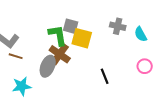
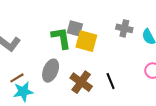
brown cross: (60, 54) -> (81, 82), moved
brown line: (16, 56) -> (17, 78), moved, turned -48

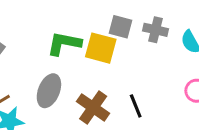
gray square: (75, 28) -> (120, 27), moved
green L-shape: (61, 38) -> (64, 44), turned -70

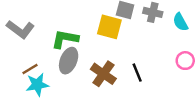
green L-shape: (64, 44) -> (65, 39), moved

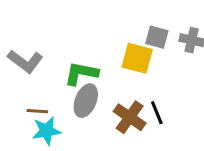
brown line: (30, 69) -> (37, 111), turned 35
black line: (137, 73) -> (157, 113), moved

